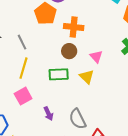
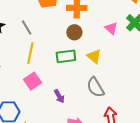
pink triangle: (96, 57) -> (111, 28), moved
gray semicircle: (78, 119) -> (95, 87), moved

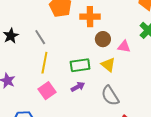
pink triangle: (111, 28) -> (124, 46), moved, turned -32
brown circle: (74, 32) -> (103, 39), moved
purple arrow: (59, 96) -> (78, 87), moved, turned -88

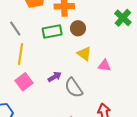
pink triangle: (124, 46) -> (104, 65), moved
green rectangle: (80, 65) -> (52, 32), moved
gray semicircle: (110, 96) -> (74, 88), moved

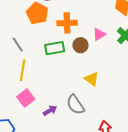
yellow triangle: (84, 54) -> (92, 79), moved
pink triangle: (104, 65) -> (99, 34), moved, turned -40
purple arrow: (55, 77) -> (50, 111), moved

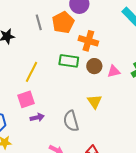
pink triangle: (99, 34) -> (114, 71), moved
gray line: (18, 45) -> (39, 22), moved
purple arrow: (50, 111) -> (37, 117), moved

